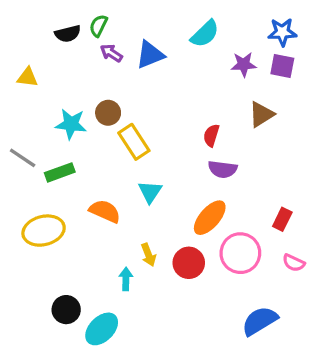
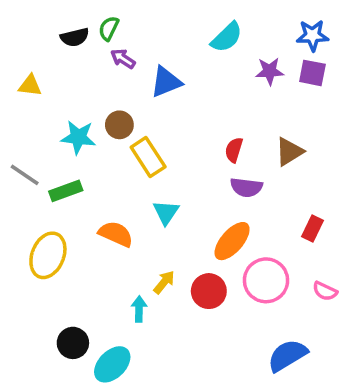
blue triangle: (150, 55) -> (166, 82), moved
brown triangle: (261, 114) -> (289, 152), moved
red rectangle: (282, 219) -> (312, 229), moved
yellow ellipse: (44, 231) -> (48, 255), turned -54
yellow arrow: (148, 255) -> (164, 282), turned -120

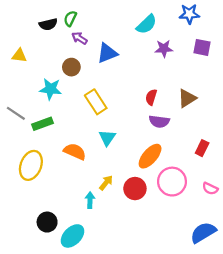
blue star: (312, 35) -> (189, 14), moved
purple star: (270, 71) -> (164, 49), moved
brown circle: (119, 125) -> (71, 67), moved
blue semicircle: (287, 355) -> (203, 232), moved

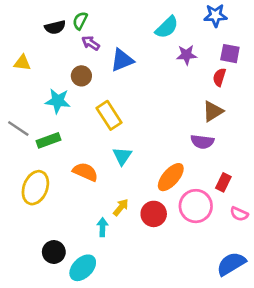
red semicircle: (151, 97) -> (219, 77), moved
purple semicircle: (159, 121) -> (202, 142), moved
red rectangle: (202, 148) -> (223, 182), moved

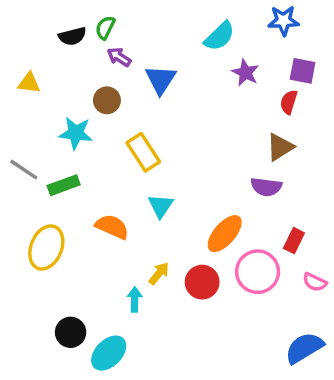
purple star: (187, 55) -> (245, 73), turned 30
blue triangle: (122, 60) -> (161, 80), turned -35

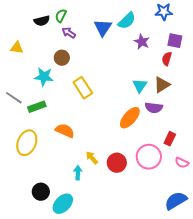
blue triangle: (161, 80) -> (103, 28), moved
cyan triangle: (161, 206) -> (140, 86), moved
orange ellipse: (225, 234) -> (130, 118), moved
yellow arrow: (159, 273) -> (92, 158), turned -80

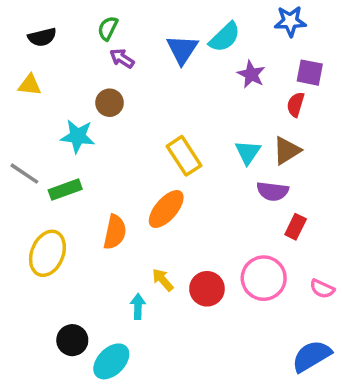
black semicircle: (42, 21) -> (42, 37), moved
yellow rectangle: (83, 88) -> (184, 156), moved
orange ellipse: (130, 118) -> (166, 209), moved
orange semicircle: (65, 131) -> (115, 232), turned 78
red rectangle: (170, 139) -> (296, 227), moved

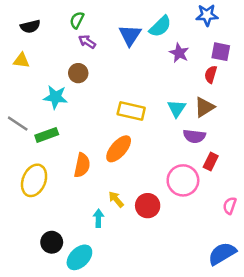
yellow rectangle: (184, 156) -> (131, 111), turned -44
pink circle: (264, 278) -> (183, 180), moved
pink semicircle: (322, 289) -> (230, 206), turned 84

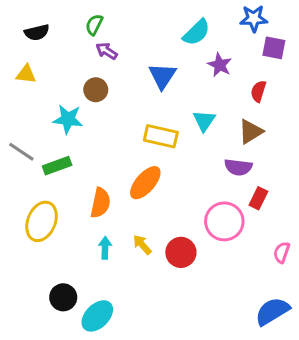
blue triangle: (130, 35) -> (162, 76), moved
purple square: (221, 52) -> (274, 48), moved
cyan triangle: (177, 108) -> (204, 121), moved
cyan arrow: (98, 218) -> (105, 248), moved

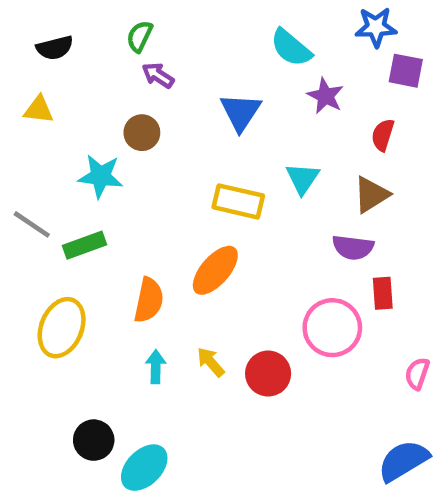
cyan semicircle: (196, 32) -> (291, 48), turned 84
red rectangle: (258, 198) -> (383, 293), turned -30

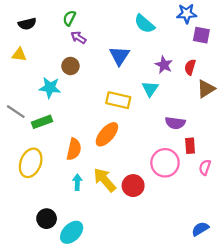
purple star: (325, 96) -> (164, 65), moved
brown triangle: (371, 195) -> (206, 89), moved
yellow arrow: (211, 362) -> (105, 180), size x1.6
pink semicircle: (417, 374) -> (205, 167), moved
blue semicircle: (403, 461) -> (200, 229), size x0.7

